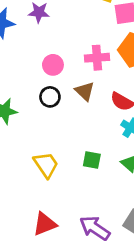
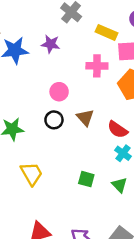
pink cross: (97, 58) -> (97, 66), moved
yellow trapezoid: (46, 165) -> (32, 174), moved

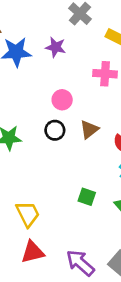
brown triangle: (85, 117) -> (89, 129), turned 30
yellow trapezoid: (32, 174) -> (28, 214), moved

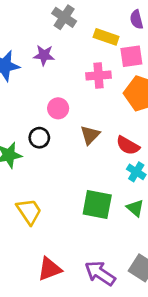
black circle: (55, 130) -> (39, 138), moved
green square: (87, 197) -> (97, 204), size x1.6
yellow trapezoid: (28, 214) -> (29, 211), moved

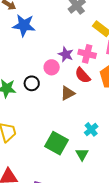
purple star: (44, 55) -> (66, 54), moved
red semicircle: (128, 146) -> (83, 75), moved

